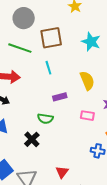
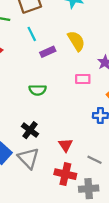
purple rectangle: (60, 97) -> (48, 52), moved
black cross: (32, 139) -> (30, 130), moved

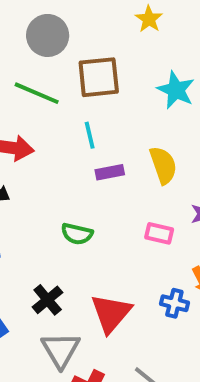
red triangle: (66, 145) -> (111, 313), moved, size x1.6
gray triangle: (28, 158) -> (61, 350), moved

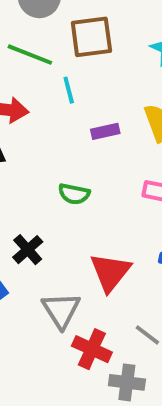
cyan line: (90, 135) -> (69, 90), moved
black cross: (48, 300) -> (28, 250), moved

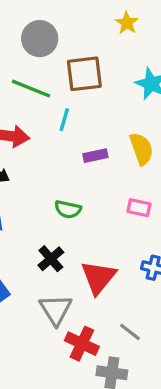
cyan line: (69, 90) -> (64, 120), turned 30
black cross: (28, 250) -> (51, 259), moved

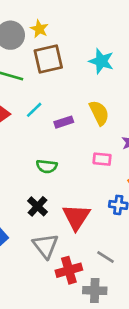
yellow star: (127, 23) -> (39, 29), moved
cyan line: (64, 120) -> (34, 110), moved, turned 36
red cross: (82, 344) -> (69, 270), turned -35

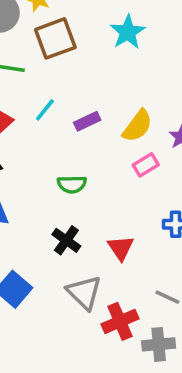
cyan star: (101, 61) -> (128, 32), turned 30
yellow semicircle: (99, 113) -> (137, 126), moved, turned 70
pink rectangle: (102, 159) -> (146, 165), turned -30
red triangle: (76, 217) -> (121, 248), size x0.7

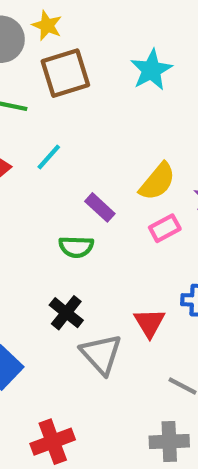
purple rectangle: (87, 121) -> (100, 207), moved, turned 65
red triangle: (121, 248) -> (149, 323), moved
gray triangle: (84, 292) -> (101, 354), moved
red cross: (120, 321) -> (53, 442), moved

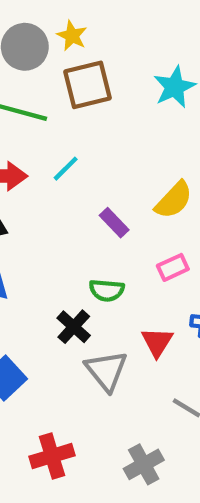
pink rectangle: (165, 228) -> (173, 267), moved
green semicircle: (76, 247) -> (107, 290), moved
gray cross: (169, 442) -> (144, 464), moved, turned -30

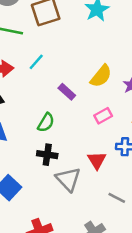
green semicircle: (107, 290) -> (46, 123), moved, turned -60
black cross: (74, 327) -> (47, 155), turned -30

